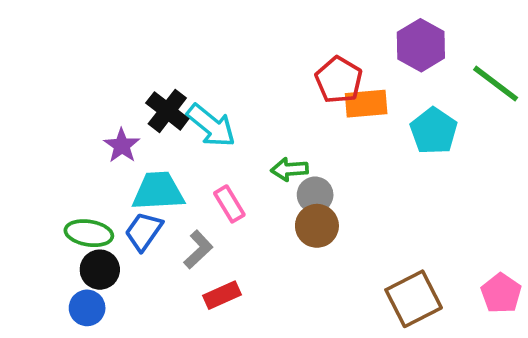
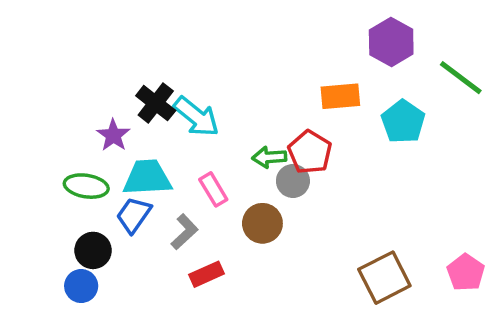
red pentagon: (339, 80) -> (310, 152), moved
brown circle: (317, 226) -> (262, 223), moved
green ellipse: (89, 233) -> (86, 186), moved

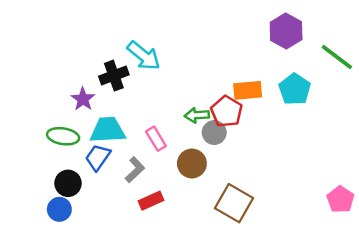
orange rectangle: (340, 96) -> (248, 90), moved
black cross: (156, 103) -> (114, 76), turned 32
cyan arrow: (196, 117) -> (144, 56), moved
brown square: (384, 278) -> (234, 203), moved, turned -33

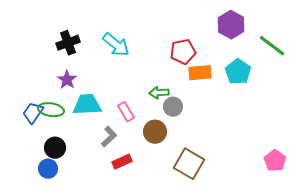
black cross: (114, 76) -> (68, 43), moved
red pentagon: (227, 111) -> (183, 52), moved, turned 30
blue trapezoid: (98, 157) -> (33, 113), moved

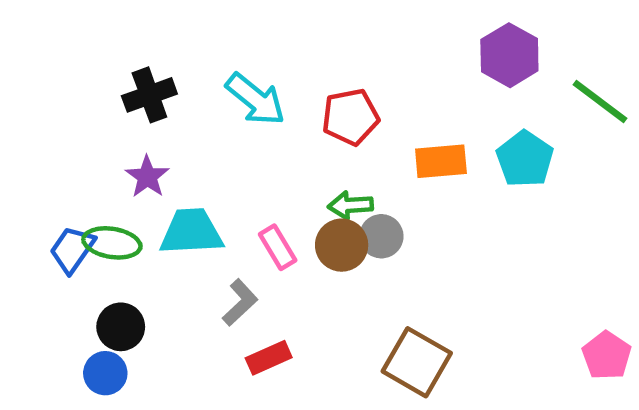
red pentagon: (183, 52) -> (350, 117), moved
brown circle: (155, 132) -> (342, 245), moved

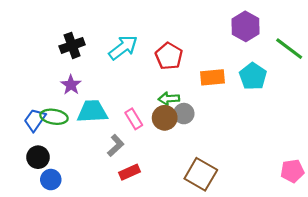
cyan arrow: (255, 99) -> (123, 48), turned -76
red pentagon: (350, 117) -> (169, 56), turned -30
black circle: (121, 327) -> (38, 157), moved
pink pentagon: (607, 356) -> (292, 171), turned 30

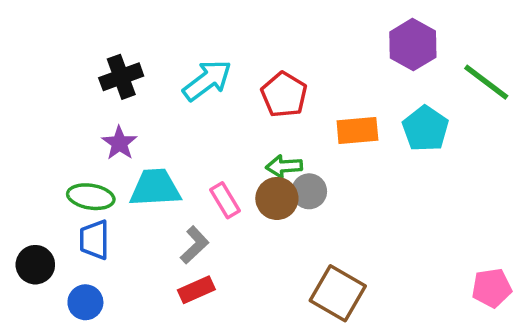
blue trapezoid: (35, 120) -> (94, 240), moved, turned -35
black circle: (38, 157) -> (35, 265), moved
red rectangle: (130, 172) -> (196, 290), moved

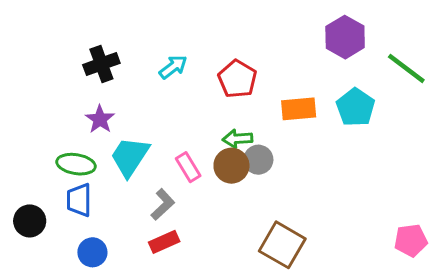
cyan arrow: (207, 80) -> (173, 67), size x0.7
cyan trapezoid: (155, 188) -> (130, 157), turned -54
blue circle: (85, 302) -> (92, 252), moved

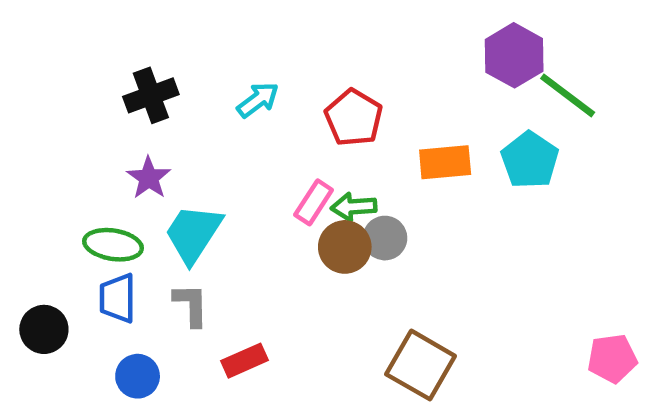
green line: (406, 68) -> (568, 95), moved
pink rectangle: (188, 167) -> (314, 202), moved, turned 64
gray L-shape: (163, 204) -> (191, 305), moved, turned -48

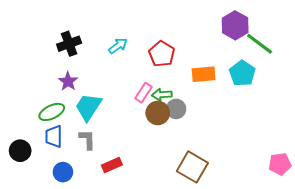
green ellipse: (113, 245) -> (52, 112), turned -35

